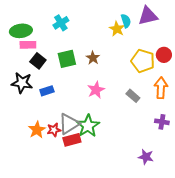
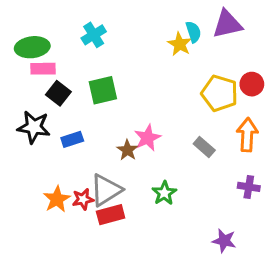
brown star: (93, 58) -> (127, 150), moved
green star: (88, 126) -> (164, 193), moved, size x0.7

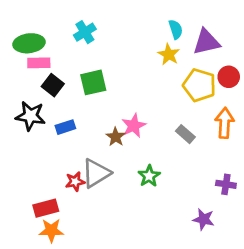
purple triangle: (227, 24) -> (206, 42), moved
yellow star: (180, 44) -> (169, 54), moved
purple cross: (249, 187) -> (226, 184), moved
orange star: (57, 199) -> (51, 230), moved, turned 30
red rectangle: (111, 215) -> (46, 208), moved

